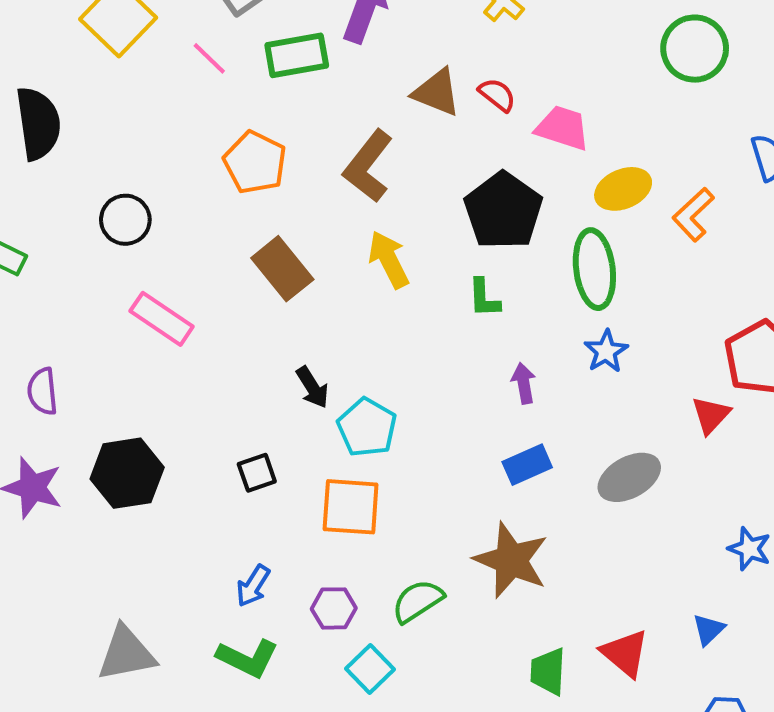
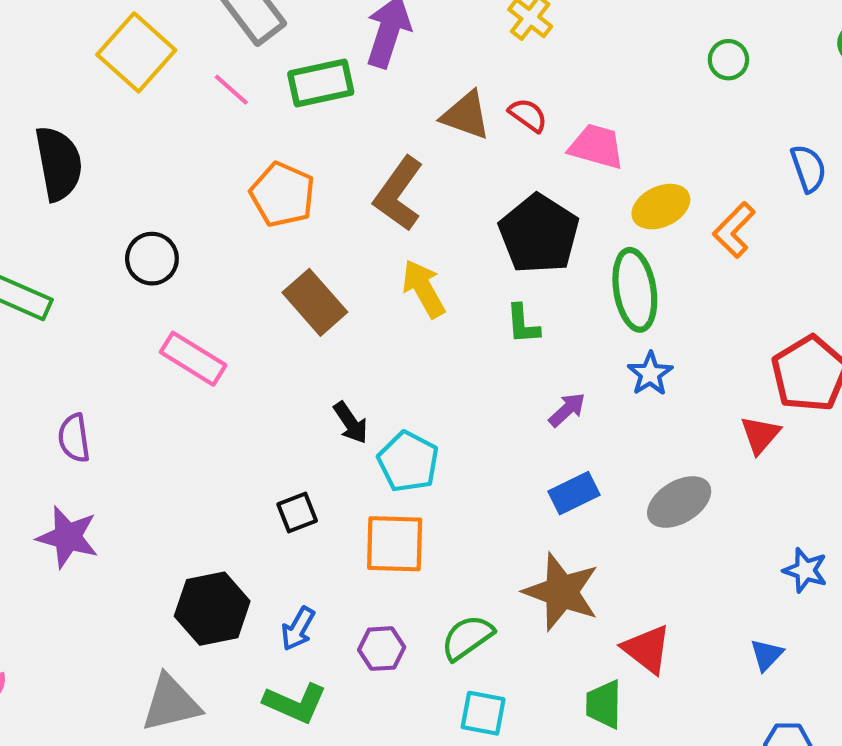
green circle: (695, 49) -> (728, 60), size x0.6
purple arrow: (524, 383) -> (567, 410), turned 60
black hexagon: (127, 473) -> (212, 609), moved
red triangle: (625, 653) -> (647, 649), moved
cyan square: (370, 669) -> (483, 713), moved, turned -33

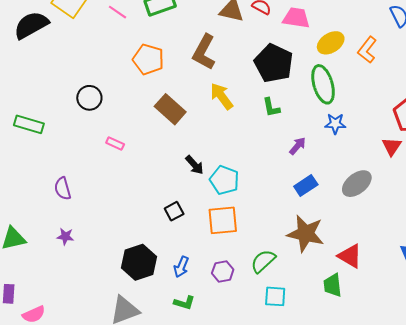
black semicircle: (59, 163) -> (31, 25), moved, turned -102
pink rectangle: (193, 359) -> (115, 143), size x0.6
blue star: (650, 374) -> (335, 124), turned -30
purple star: (68, 537) -> (65, 236), size x0.6
green L-shape: (295, 703) -> (184, 303), size x0.7

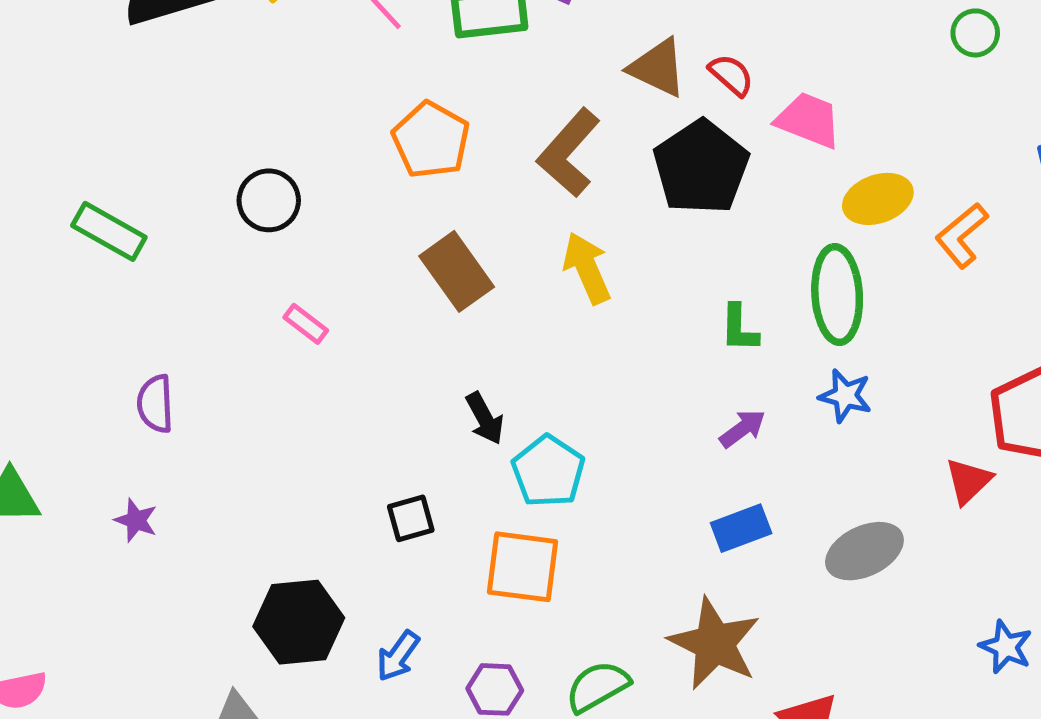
black pentagon: (274, 63) -> (701, 167), moved
green L-shape: (271, 107) -> (739, 328), moved

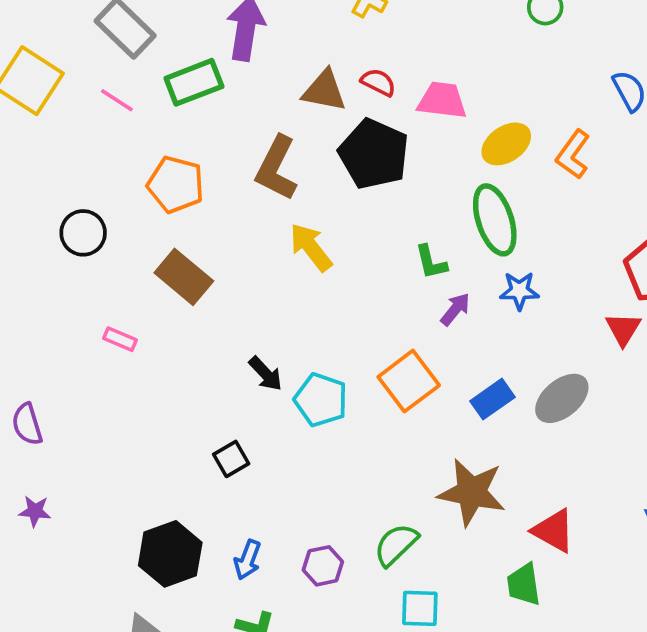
black circle: (269, 200) -> (83, 233), moved
brown rectangle: (457, 271) -> (184, 277), moved
purple arrow: (743, 429) -> (455, 309), moved
blue rectangle: (741, 528) -> (493, 399), moved
orange square: (523, 567) -> (409, 381), moved, turned -30

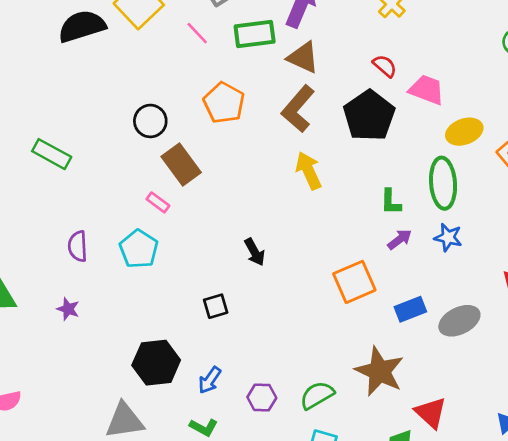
brown triangle: (324, 91) -> (303, 57), moved
brown rectangle: (184, 277) -> (181, 164), moved
cyan pentagon: (321, 400) -> (139, 249), moved

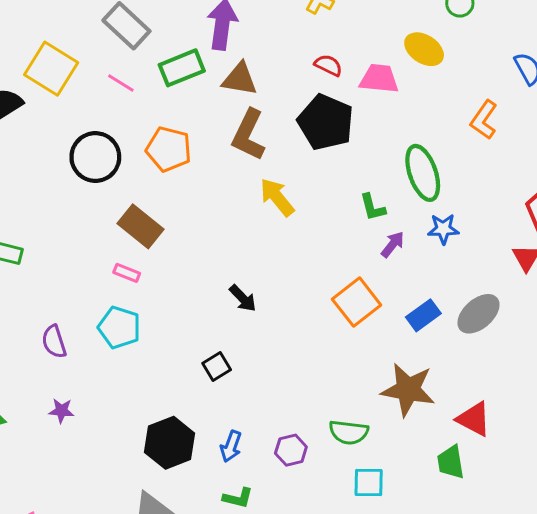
black circle: (150, 121) -> (95, 157), moved, size x1.4
yellow ellipse: (464, 132) -> (424, 49), moved, turned 68
green semicircle: (317, 395) -> (349, 432), turned -128

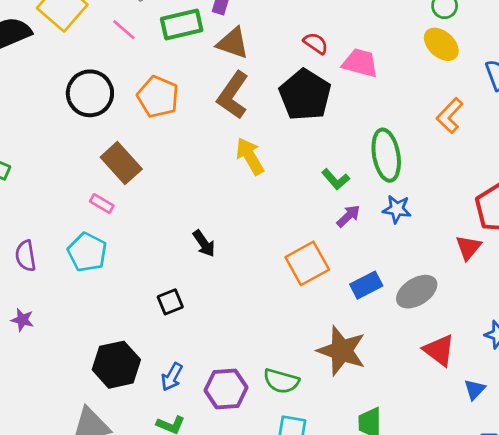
yellow ellipse: (424, 49) -> (441, 44), moved
green L-shape: (373, 207) -> (336, 179), turned -36
red triangle: (474, 419) -> (439, 350), moved
purple hexagon: (291, 450) -> (226, 389), size x1.4

